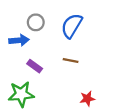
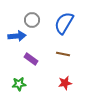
green star: (21, 94) -> (19, 84), size x0.6
red star: (87, 99) -> (65, 83), moved

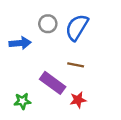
gray circle: (32, 20) -> (48, 24), moved
purple rectangle: (31, 59) -> (53, 83), moved, size x1.5

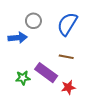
gray circle: (48, 24) -> (33, 21), moved
green star: (22, 101) -> (23, 78), moved

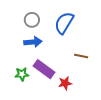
blue arrow: (18, 38) -> (33, 42), moved
brown line: (66, 57) -> (81, 56), moved

